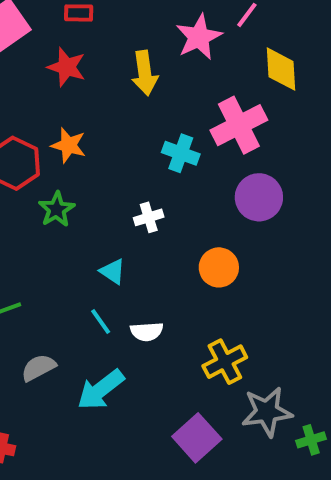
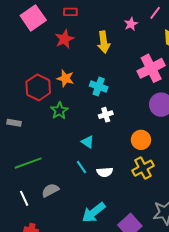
pink star: (199, 37) -> (131, 24), size x0.6
red star: (67, 67) -> (64, 39), turned 30
cyan cross: (181, 153) -> (99, 86), moved
yellow cross: (225, 362) -> (143, 168), moved
cyan arrow: (101, 390) -> (94, 212), moved

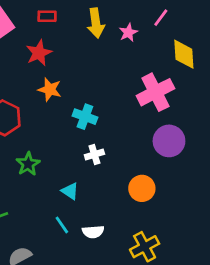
yellow arrow: (104, 42) -> (96, 23), moved
orange star: (65, 78) -> (50, 89), moved
green star: (59, 111) -> (28, 164), moved
yellow cross: (143, 168) -> (145, 247), moved

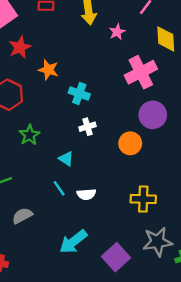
pink star: (128, 33) -> (117, 32), moved
red star: (39, 53) -> (20, 47), moved
orange circle: (142, 188) -> (130, 143), moved
yellow cross: (145, 247) -> (143, 199), moved, turned 30

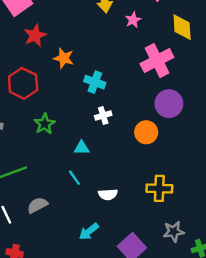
cyan triangle: (66, 159) -> (82, 148), turned -35
white semicircle: (86, 194) -> (108, 194), moved
cyan arrow: (73, 242) -> (89, 231), size x0.7
gray star: (157, 242) -> (174, 231), size x0.7

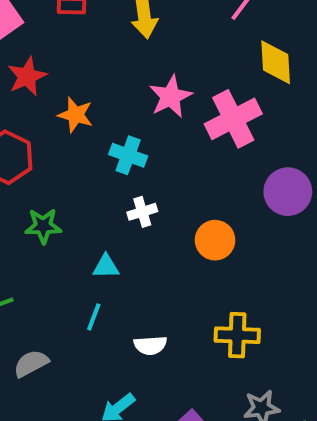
pink star: (133, 20) -> (171, 97), moved, size x1.5
purple circle: (169, 104) -> (288, 192), moved
green star: (45, 124) -> (43, 226), turned 30
cyan line: (74, 178) -> (94, 317), turned 56

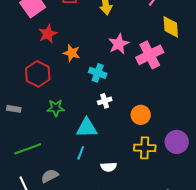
purple circle: (288, 192) -> (177, 142), moved
cyan triangle: (106, 266) -> (87, 128), size x1.6
yellow cross: (237, 335) -> (145, 148), moved

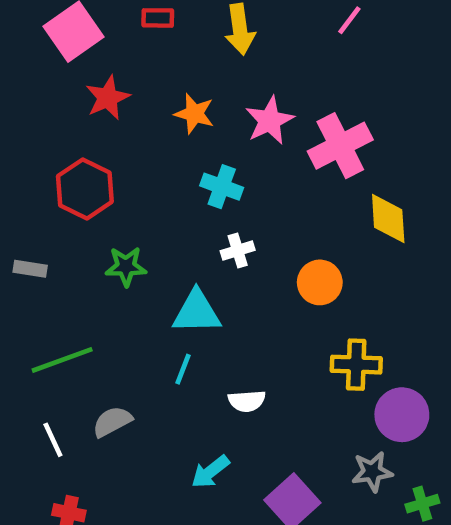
yellow diamond: (171, 27) -> (388, 219), moved
orange star: (72, 53) -> (194, 114), moved
purple circle: (177, 142) -> (402, 415), moved
yellow cross: (145, 148) -> (356, 365), moved

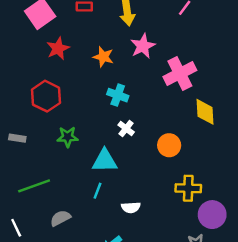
pink star: (270, 121) -> (143, 46), moved
white cross: (238, 251) -> (126, 129), turned -35
white line: (53, 440) -> (16, 228), moved

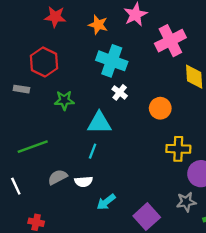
red star: (58, 48) -> (55, 17), turned 30
cyan cross: (118, 95) -> (112, 61), size x1.5
gray rectangle: (17, 138) -> (21, 89), moved
white semicircle: (131, 207) -> (84, 182), moved

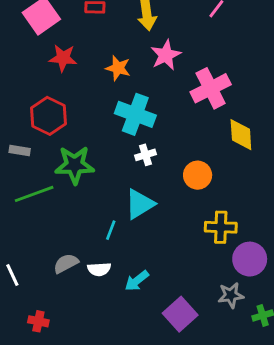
white cross: (120, 92) -> (145, 155), turned 35
green star: (64, 100) -> (75, 165), size x1.5
cyan triangle: (99, 123) -> (140, 204), moved, turned -30
green line: (33, 147) -> (34, 194), moved
cyan arrow: (106, 202) -> (137, 281), moved

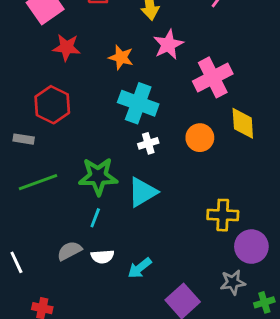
green star: (75, 165) -> (98, 176), moved
orange circle: (198, 175) -> (200, 138), moved
cyan line: (111, 230) -> (95, 218), moved

